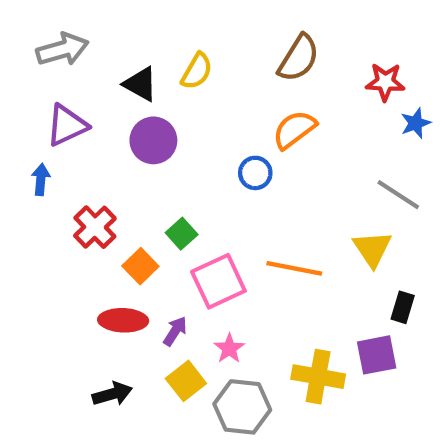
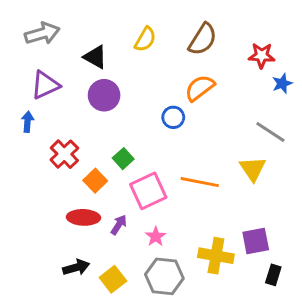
yellow semicircle: (197, 71) -> (145, 39), moved
black rectangle: (403, 307) -> (273, 275), moved
yellow square: (186, 381) -> (113, 279), moved

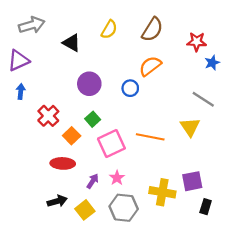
purple triangle: (45, 85) -> (18, 60), moved
purple circle: (104, 95) -> (89, 84), moved
purple arrow: (119, 225) -> (93, 181), moved

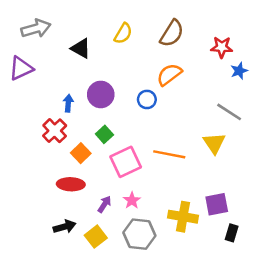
blue arrow: (21, 91) -> (68, 103), moved

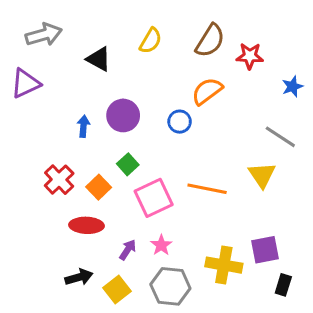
red star: (222, 47) -> (250, 56), moved
red cross: (55, 131) -> (59, 180), moved

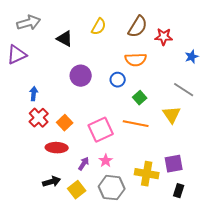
orange semicircle: (207, 91) -> (136, 60), turned -145
blue arrow: (83, 126) -> (34, 94), moved
green square: (128, 164) -> (140, 98), moved
black rectangle: (283, 285) -> (179, 191), moved

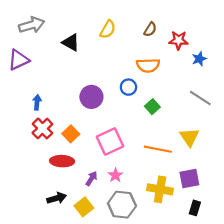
brown semicircle: (138, 27) -> (150, 29), size x0.6
blue star: (192, 57) -> (199, 59), moved
purple circle: (81, 76) -> (91, 97), moved
yellow triangle: (172, 115) -> (189, 137), moved
orange line: (136, 124) -> (158, 149), moved

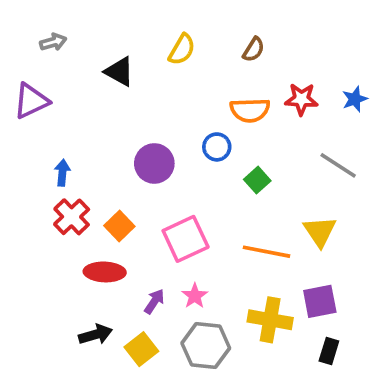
gray arrow: (32, 25) -> (53, 42), size x0.6
red star: (179, 40) -> (301, 99), moved
blue star: (199, 59) -> (355, 99), moved

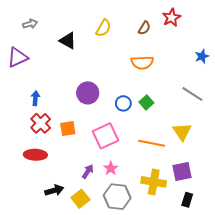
red star: (301, 99) -> (171, 18), moved, turned -30
blue circle: (217, 147) -> (123, 103), moved
orange square: (119, 226) -> (68, 129), turned 35
red ellipse: (105, 272) -> (35, 155), moved

